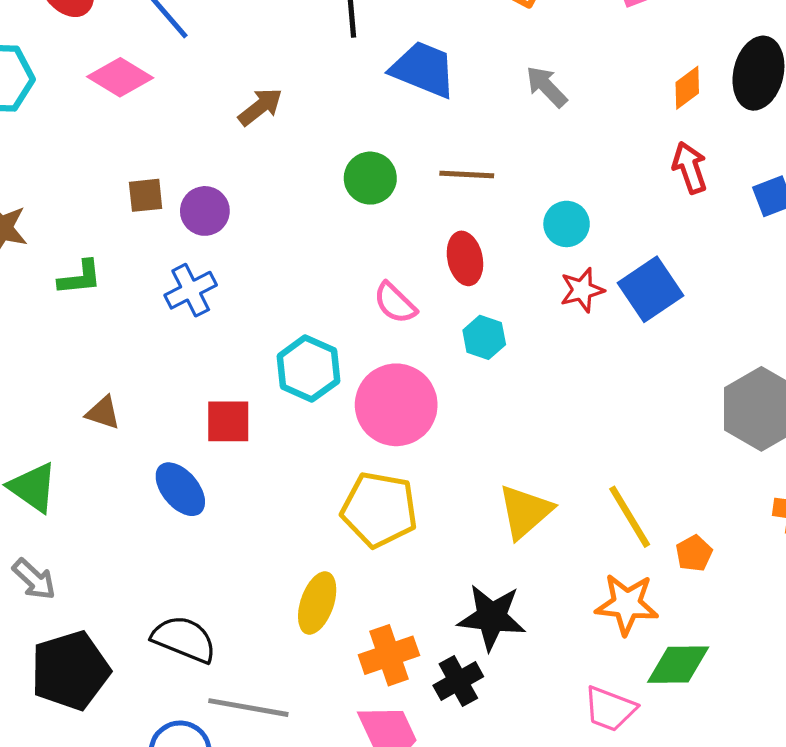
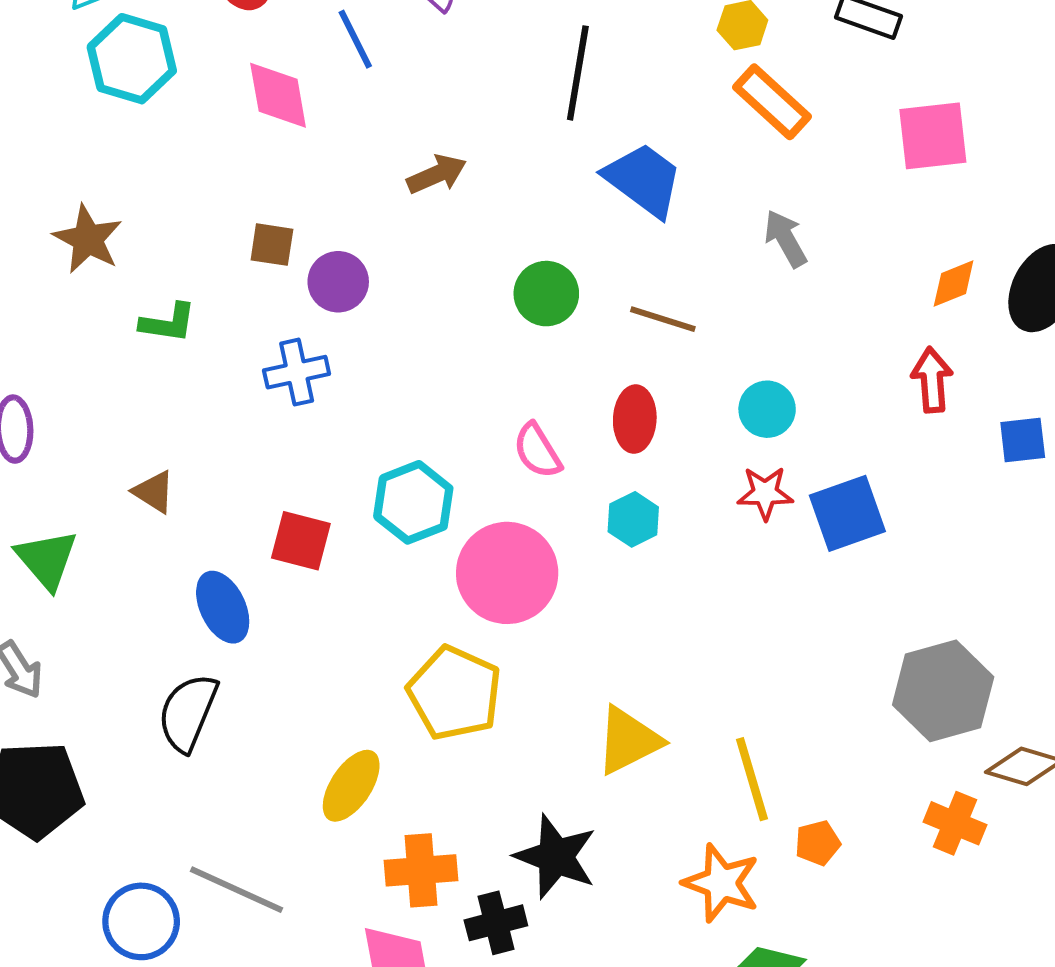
pink diamond: (120, 77) -> (278, 95), turned 34
black semicircle: (184, 639) -> (188, 713), moved, turned -104

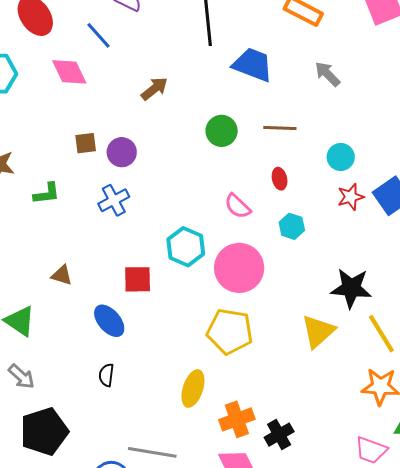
red ellipse: (635, 419) -> (280, 179), size x0.7
black semicircle: (188, 713) -> (106, 375), size x0.6
black star: (556, 857) -> (351, 288), moved

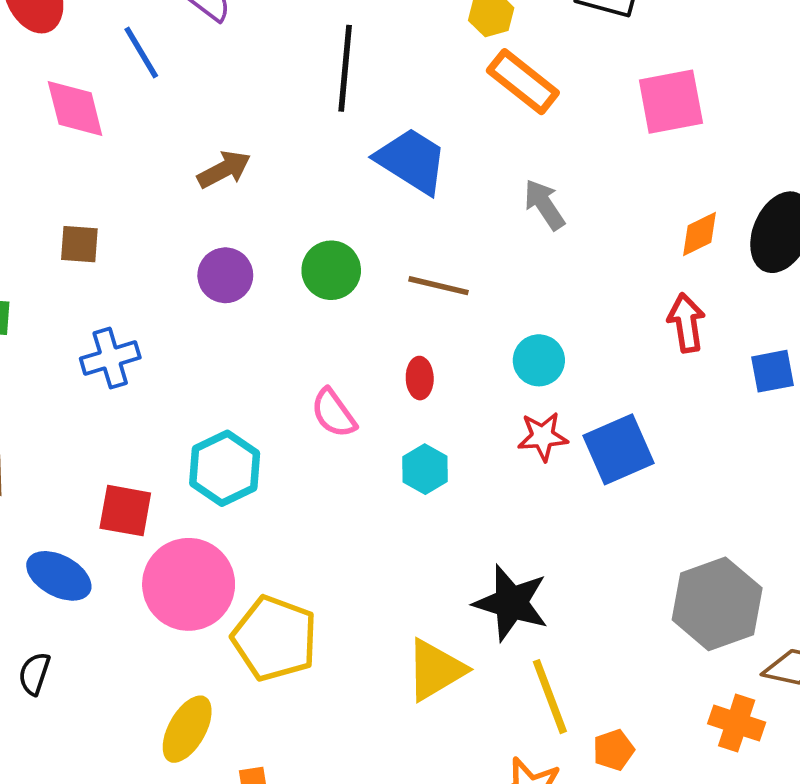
purple circle: (122, 152) -> (225, 275), moved
pink circle: (239, 268) -> (189, 584), moved
blue ellipse: (109, 321) -> (59, 576), turned -32

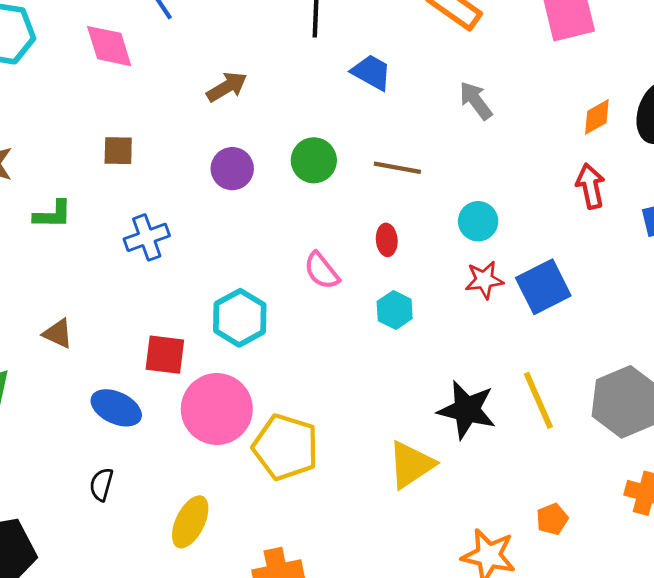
blue trapezoid: (412, 161) -> (371, 72), size x0.7
yellow line: (550, 697) -> (538, 400), moved
yellow ellipse: (187, 729) -> (190, 522), moved

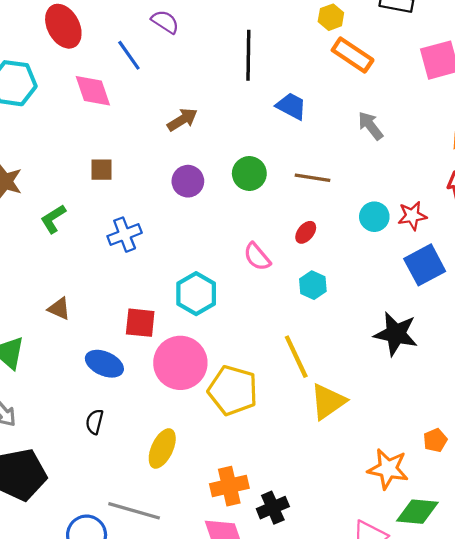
green L-shape: (53, 214) -> (53, 219), turned 148
red ellipse: (387, 240) -> (306, 232), turned 45
red star: (484, 280) -> (412, 216), moved
yellow line: (538, 400) -> (296, 357), moved
black star: (467, 410) -> (396, 334), moved

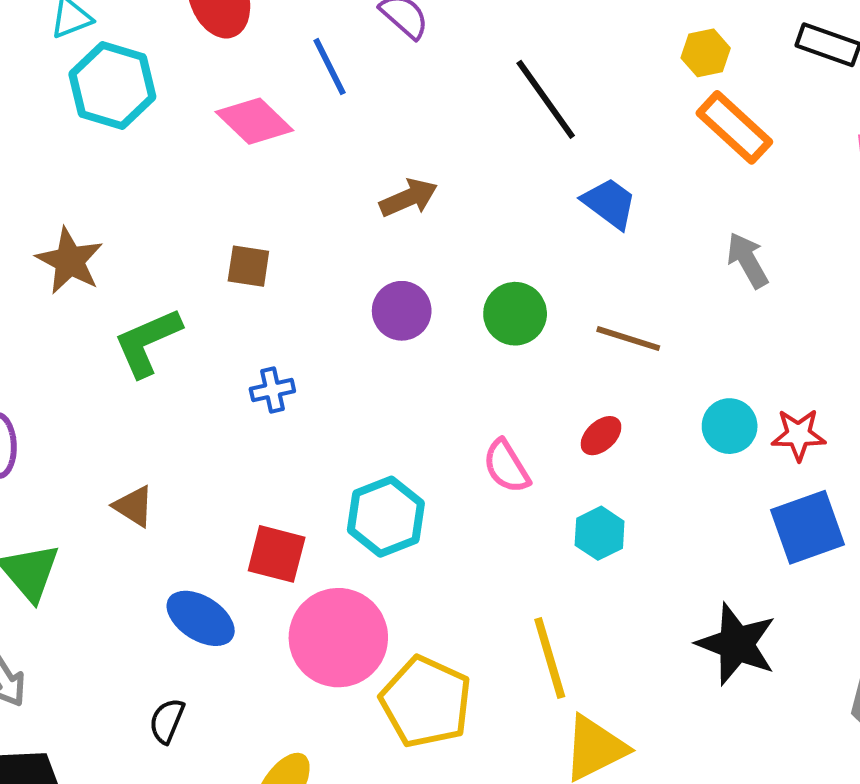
black line: (248, 55) -> (546, 99), turned -45
pink diamond: (93, 91) -> (254, 121), turned -36
green L-shape: (53, 219) -> (147, 342), size x1.4
blue cross: (125, 235) -> (272, 390), size x0.7

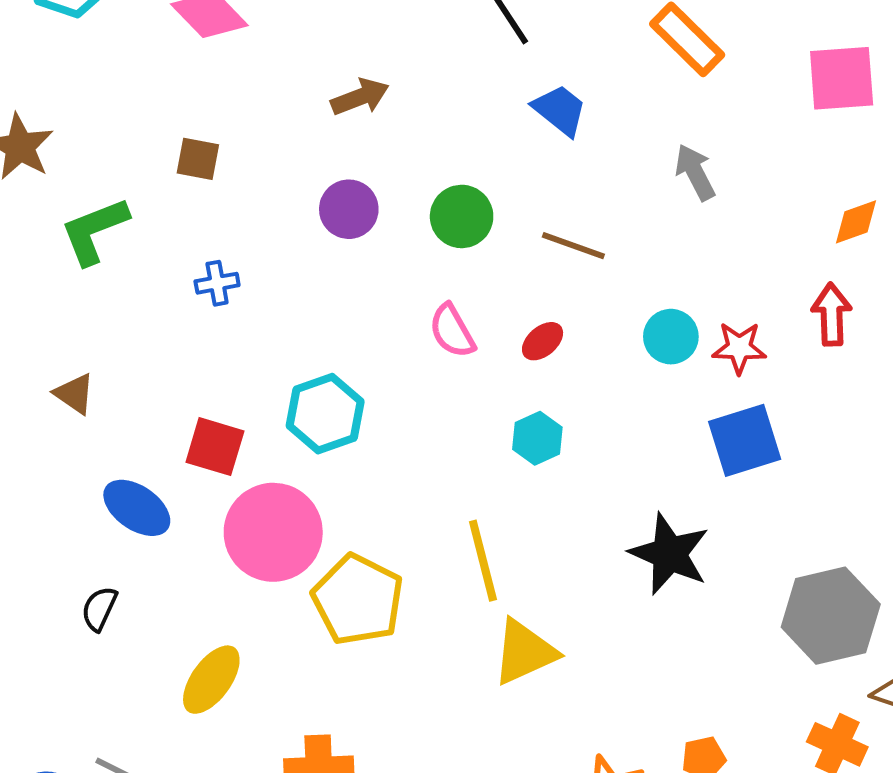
pink semicircle: (506, 466) -> (452, 331), moved

